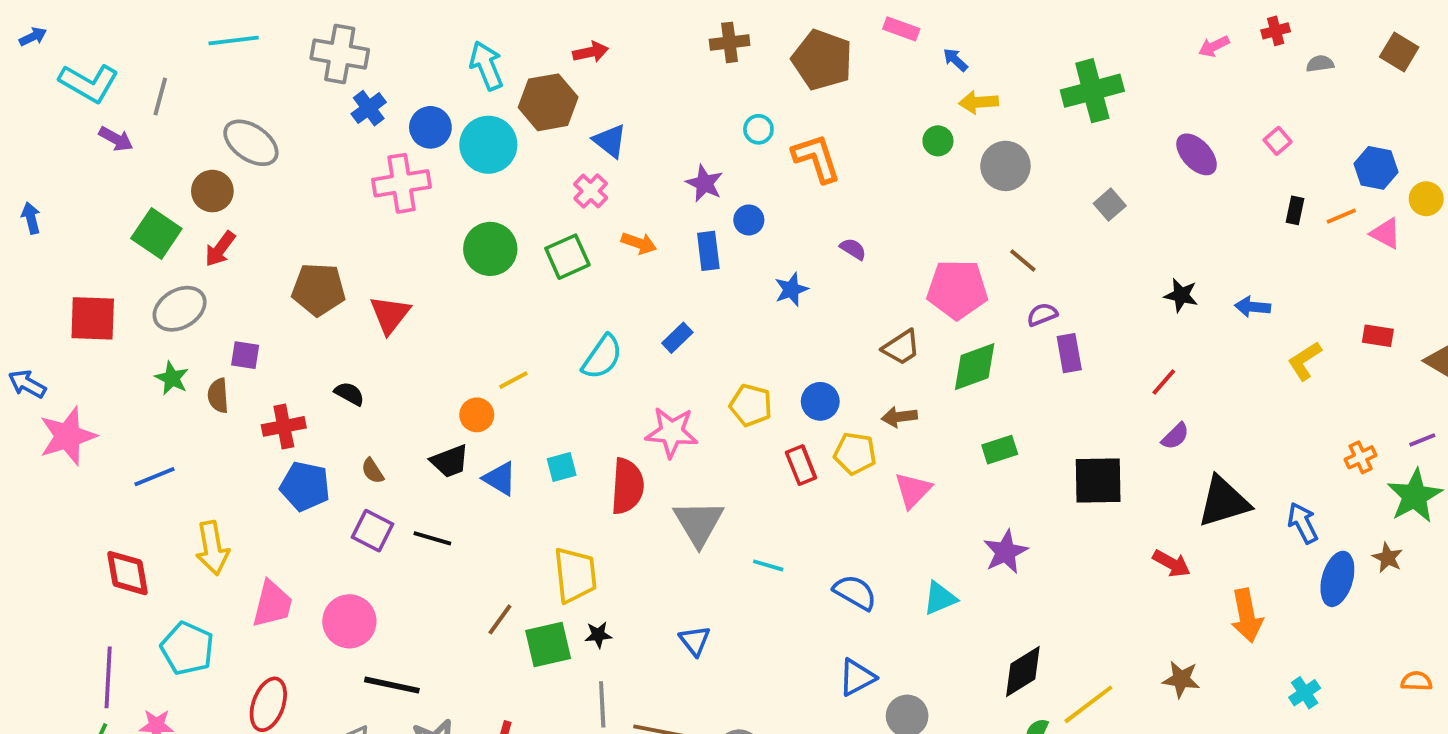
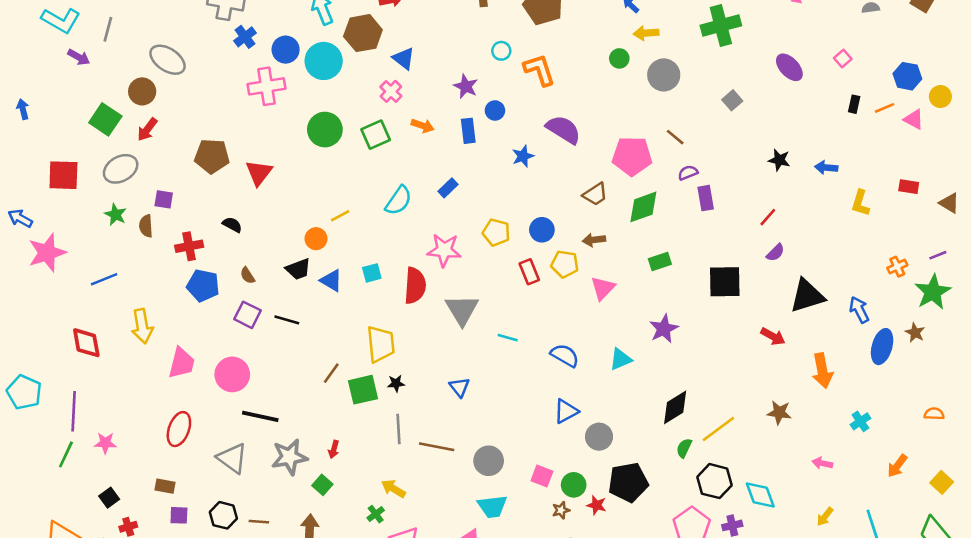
purple semicircle: (853, 249) -> (563, 130), size x2.0
yellow L-shape: (1305, 361) -> (860, 203), turned -40
cyan pentagon: (187, 648) -> (24, 392), moved

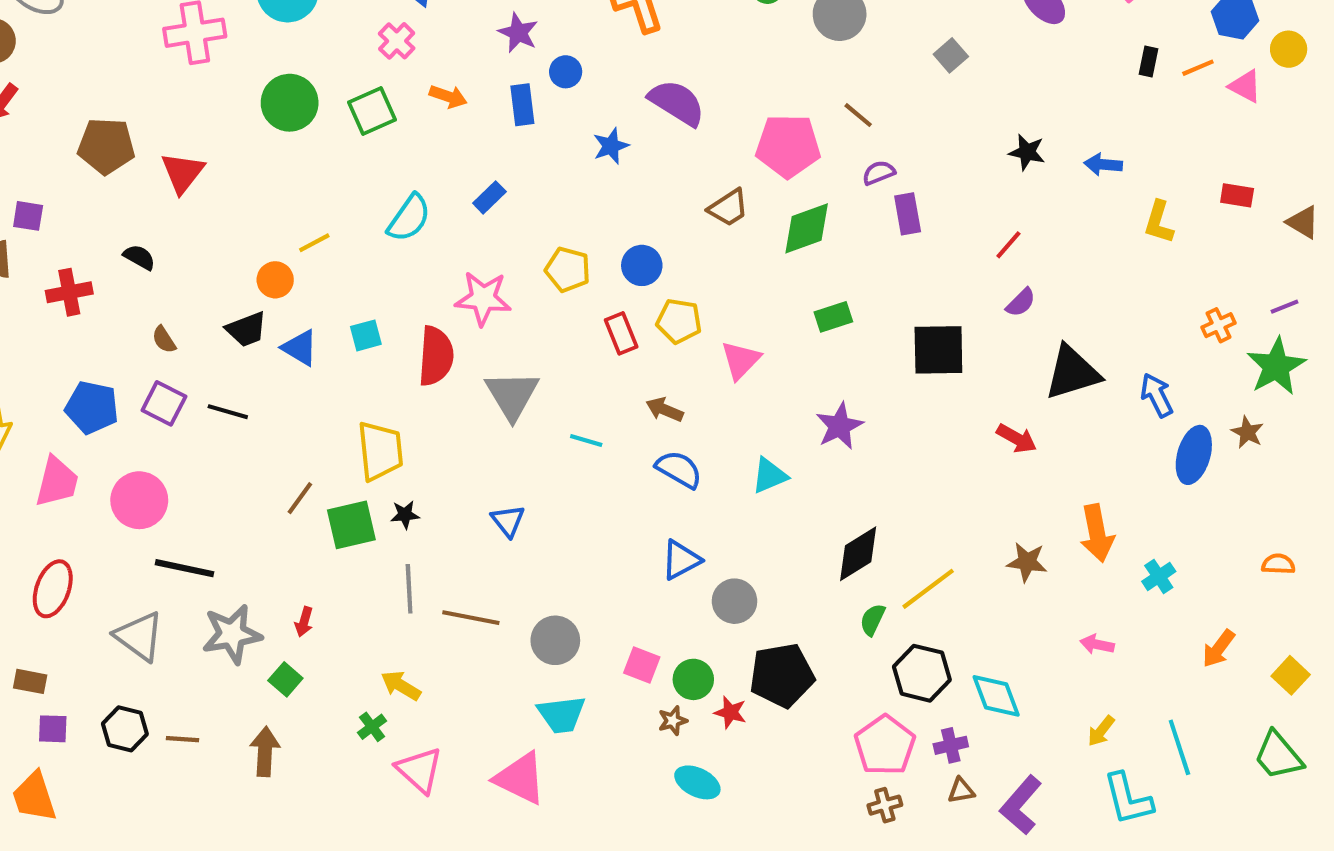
brown arrow: (594, 240) -> (664, 410), moved, turned 30
blue pentagon: (203, 286) -> (92, 408), moved
orange arrow: (822, 371) -> (1097, 533), moved

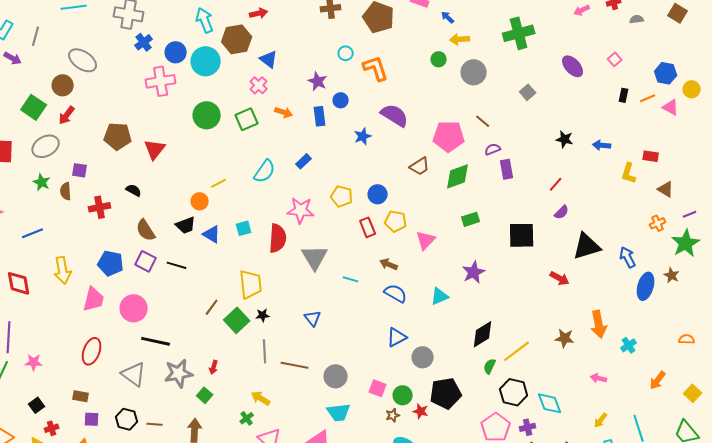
red rectangle: (1237, 195) -> (651, 156), moved
brown triangle: (1303, 222) -> (666, 189), moved
brown semicircle: (164, 340) -> (146, 230), size x1.6
green square: (351, 525) -> (237, 320), turned -30

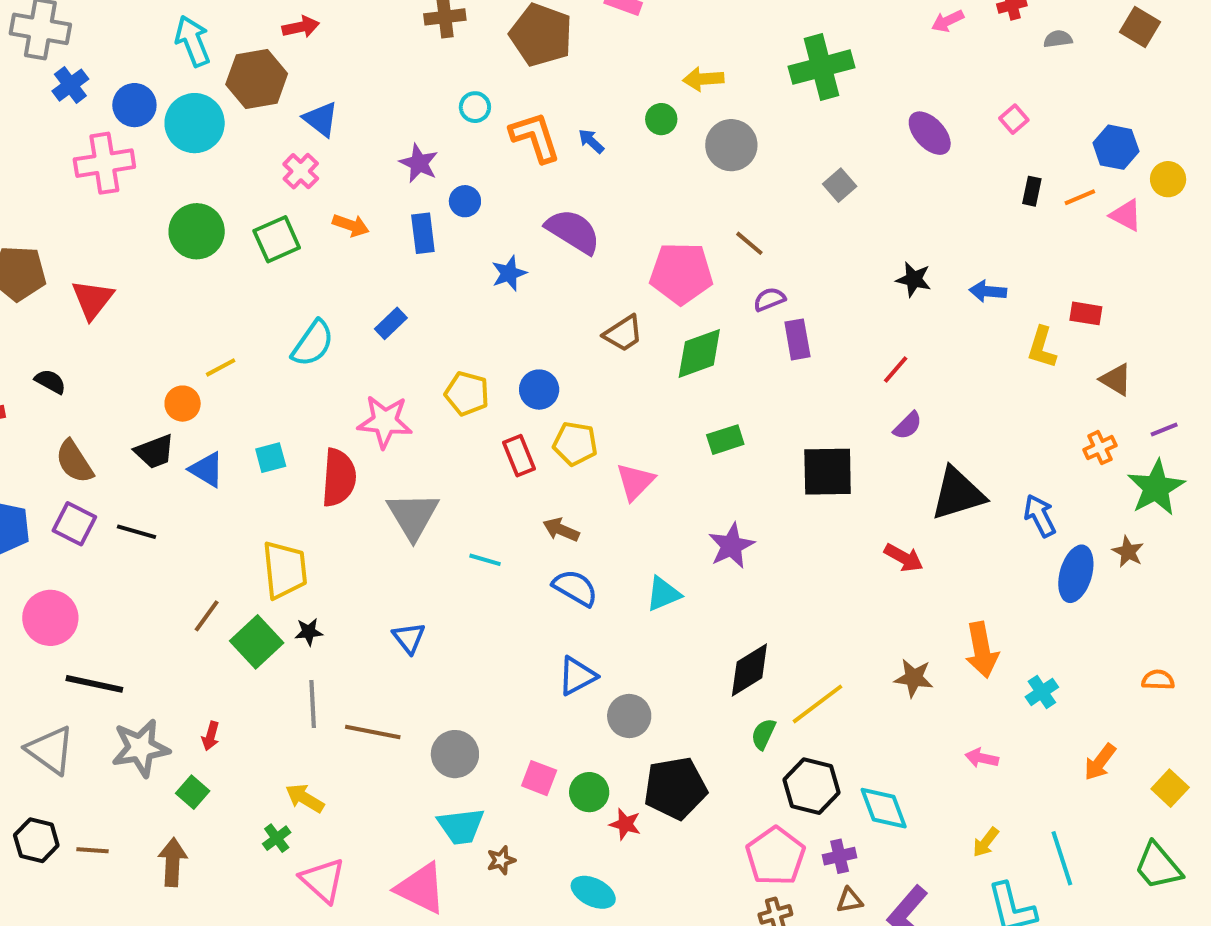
blue arrow: (448, 17) -> (591, 141), moved
brown star: (393, 415) -> (501, 860), moved

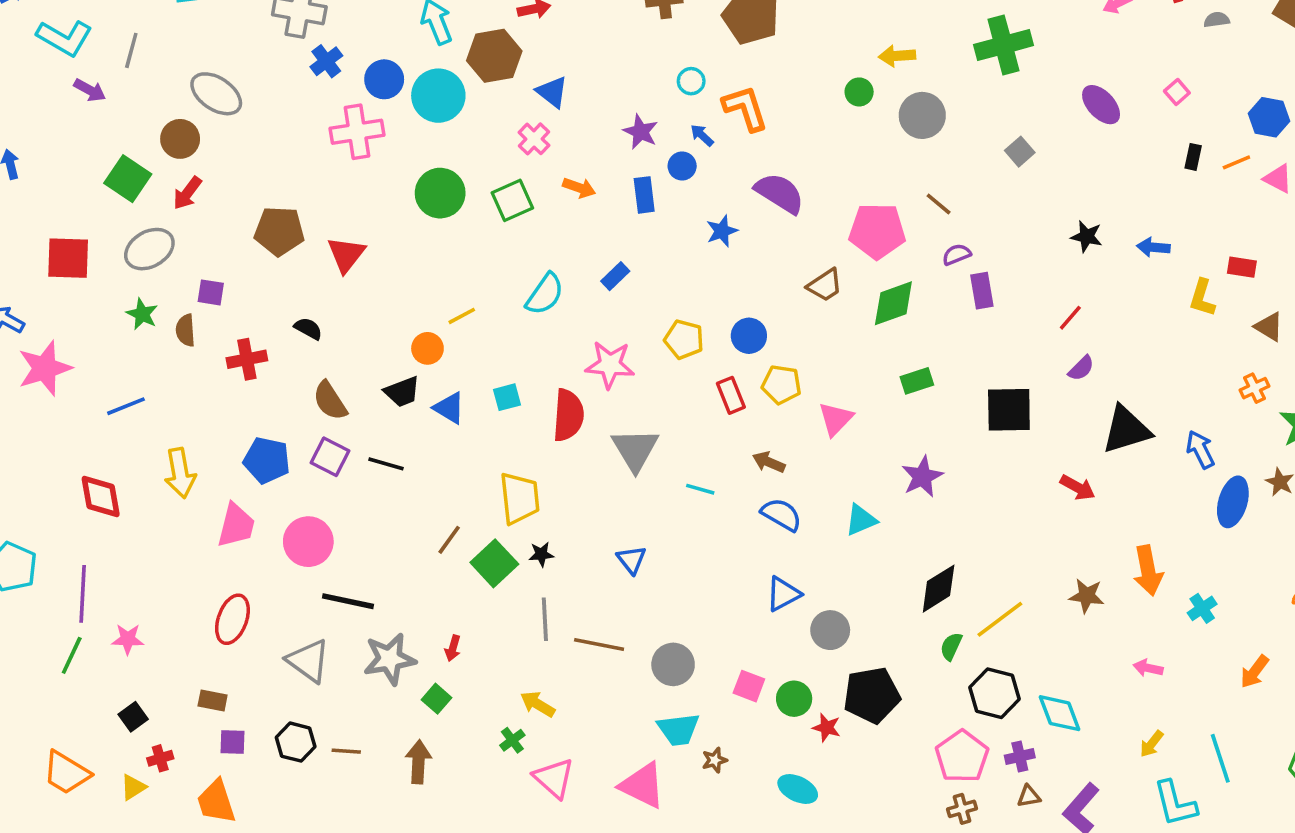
blue arrow: (591, 141) -> (702, 135), moved

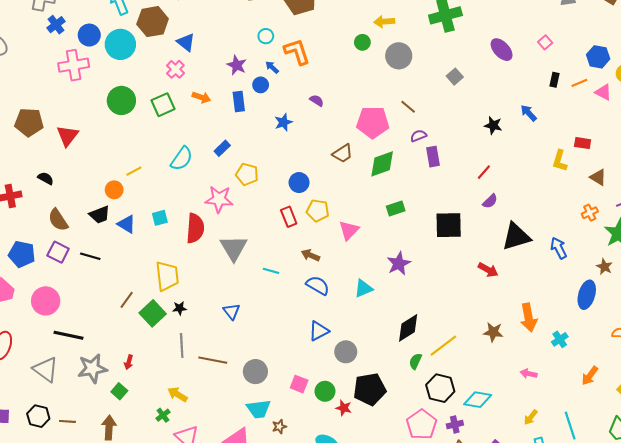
purple semicircle: (780, 193) -> (317, 100), size x0.5
blue arrow: (1153, 247) -> (529, 113), moved, turned 42
yellow pentagon: (684, 339) -> (247, 174), moved
blue ellipse: (1233, 502) -> (587, 295), moved
cyan diamond: (1060, 713) -> (478, 400), turned -60

